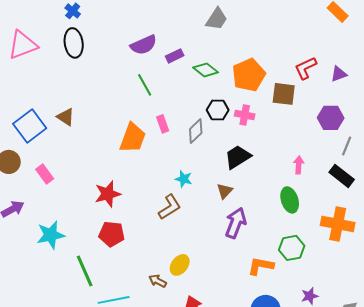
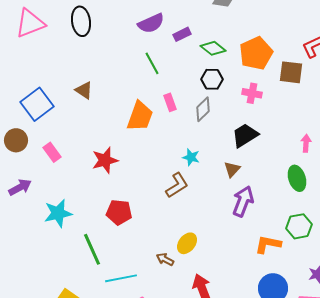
black hexagon: (218, 110) -> (212, 79), moved
brown triangle: (66, 117) -> (84, 90), moved
red star: (108, 194) -> (105, 160), moved

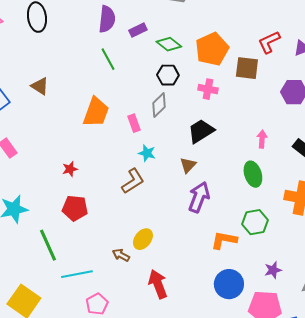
purple semicircle: (151, 23) -> (107, 19), turned -60
pink rectangle: (170, 102) -> (134, 123), moved
red star: (105, 160) -> (70, 169), moved, size x0.6

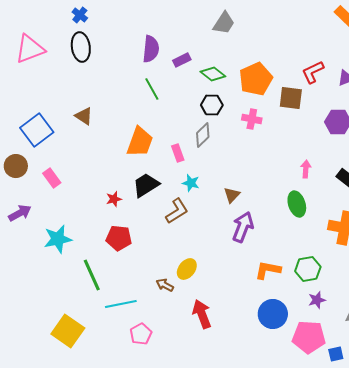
black trapezoid: (201, 131) -> (146, 185), moved
green hexagon: (255, 222) -> (308, 269), moved

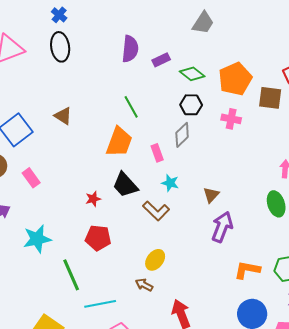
green line: (152, 89) -> (131, 107), moved
black trapezoid: (146, 185) -> (125, 185), turned -100
brown L-shape: (177, 211) -> (156, 211), turned 76
yellow ellipse: (187, 269) -> (155, 260), moved

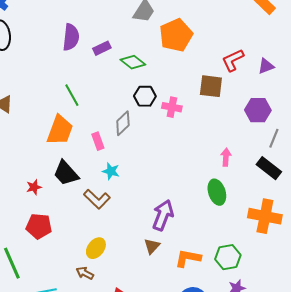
orange pentagon: (235, 79) -> (176, 35), moved
black hexagon: (191, 105) -> (145, 96), moved
brown triangle: (211, 195) -> (152, 246), moved

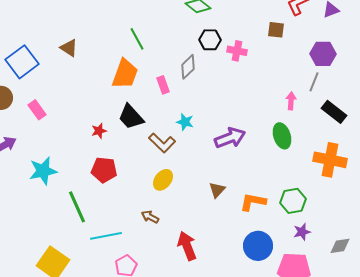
brown square: (211, 86) -> (276, 30), size x0.7
gray line: (274, 138) -> (314, 82), moved
cyan star: (111, 171) -> (185, 122), moved
purple arrow: (163, 215) -> (230, 138), moved, turned 48
yellow ellipse: (96, 248) -> (163, 180), moved

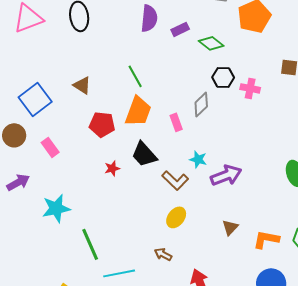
green line: (137, 39) -> (135, 76), moved
purple arrow: (230, 138) -> (226, 175), moved
red pentagon: (104, 170) -> (102, 124), moved

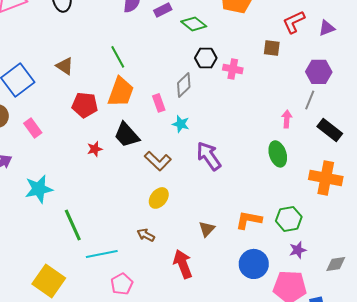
cyan star: (198, 159) -> (181, 124), moved
purple arrow: (226, 175) -> (209, 156), turned -104
brown triangle: (230, 227) -> (207, 229), moved

